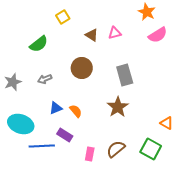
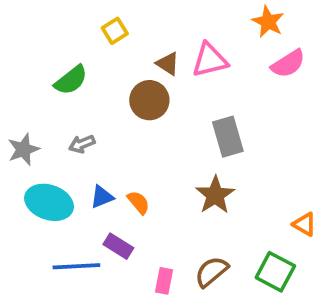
pink triangle: (115, 33) -> (210, 60), size x1.5
brown circle: (82, 68) -> (149, 100), moved
cyan ellipse: (21, 124) -> (49, 202), moved

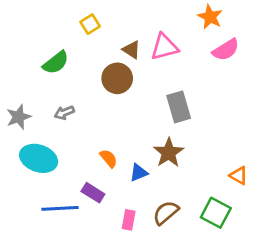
blue triangle: (102, 197) -> (139, 173), moved

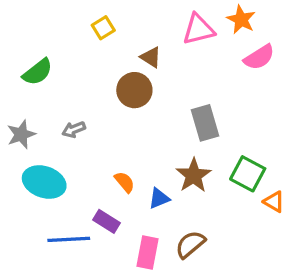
pink triangle: (164, 47) -> (198, 29), moved
green semicircle: (56, 63) -> (38, 72), moved
green square: (216, 213) -> (248, 174), moved
pink rectangle: (129, 220) -> (148, 253), size x1.4

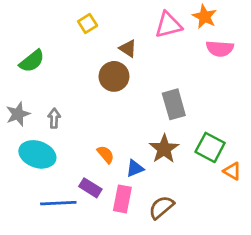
pink semicircle: (259, 57) -> (220, 49), turned 36
gray arrow: (74, 129) -> (54, 118), moved, turned 114
pink rectangle: (148, 253) -> (122, 199), moved

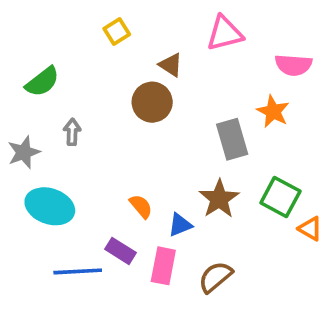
orange star: (205, 17) -> (273, 111), moved
gray arrow: (54, 118) -> (72, 132), moved

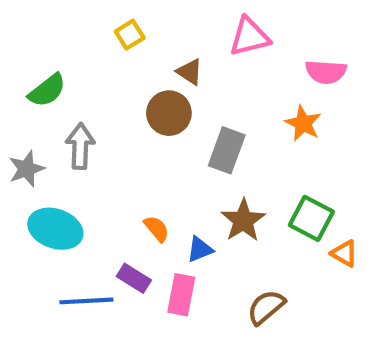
gray arrow: (72, 132) -> (80, 146), size x1.5
gray rectangle: (232, 139) -> (227, 150), moved, turned 36
brown semicircle: (215, 277) -> (266, 307), moved

